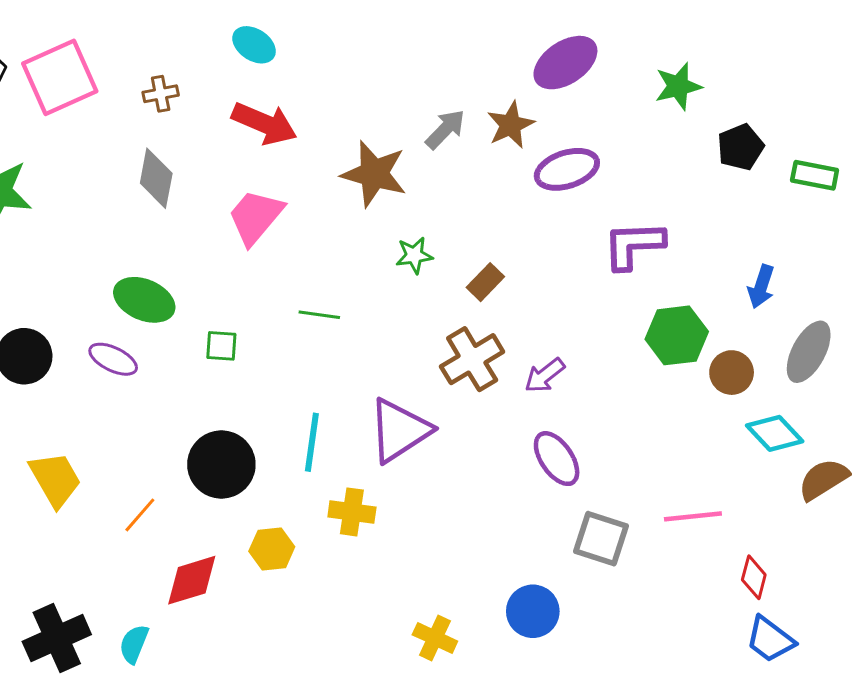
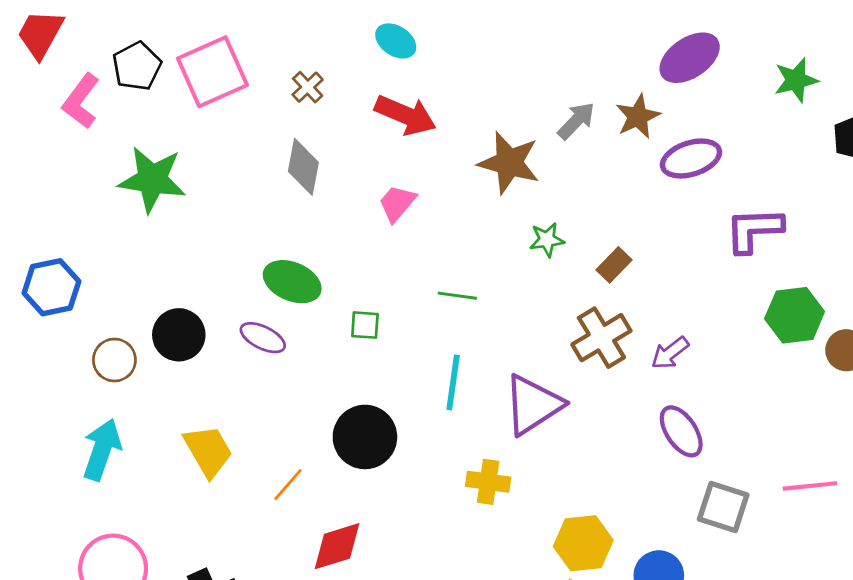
brown cross: (161, 94) -> (308, 87), turned -32
pink trapezoid: (255, 217) -> (397, 203), size x0.7
cyan line: (312, 442) -> (453, 382), moved
yellow hexagon: (272, 549) -> (583, 543), moved, size x1.4

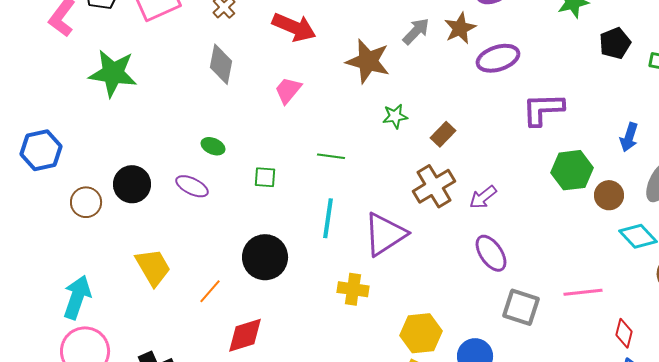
green ellipse: (292, 282) -> (213, 146), size x0.6
cyan arrow: (102, 450) -> (77, 297), moved

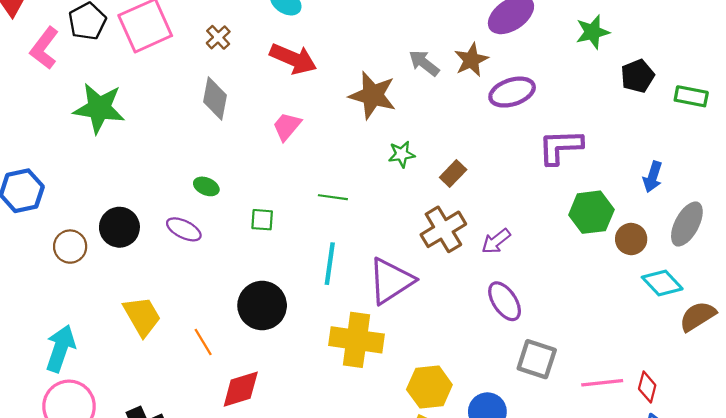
gray arrow: (416, 31) -> (424, 63), turned -96
yellow cross: (353, 289) -> (357, 340), size x1.6
orange line: (210, 291) -> (203, 342), turned -72
pink line: (583, 292) -> (602, 383), moved

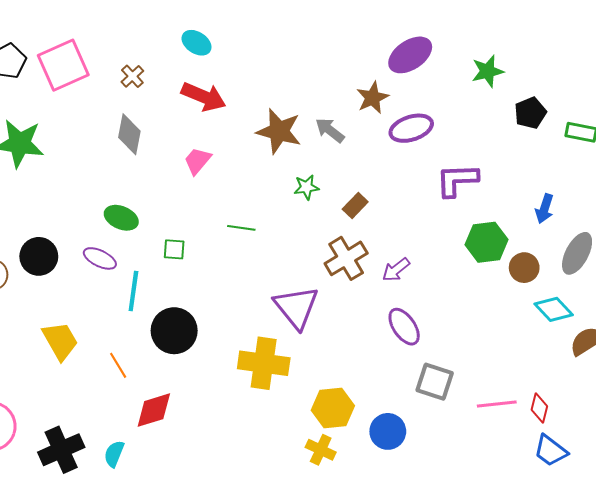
gray arrow: (424, 63) -> (330, 130), moved
green ellipse: (206, 186) -> (121, 218), size x1.4
cyan line: (330, 264) -> (133, 291), moved
purple triangle: (391, 281) -> (296, 307), turned -36

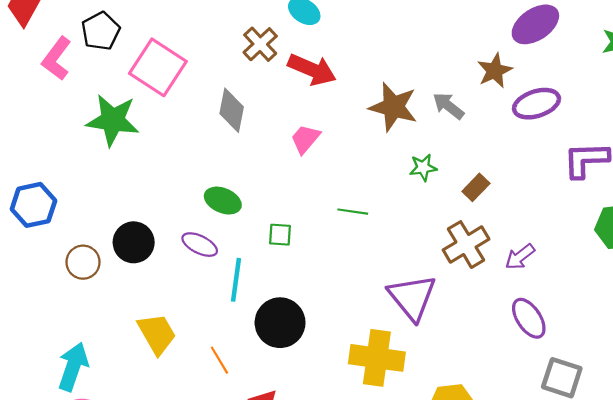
pink square: (63, 65) -> (158, 67), moved, turned -33
brown cross: (132, 76) -> (260, 44), moved, size x1.4

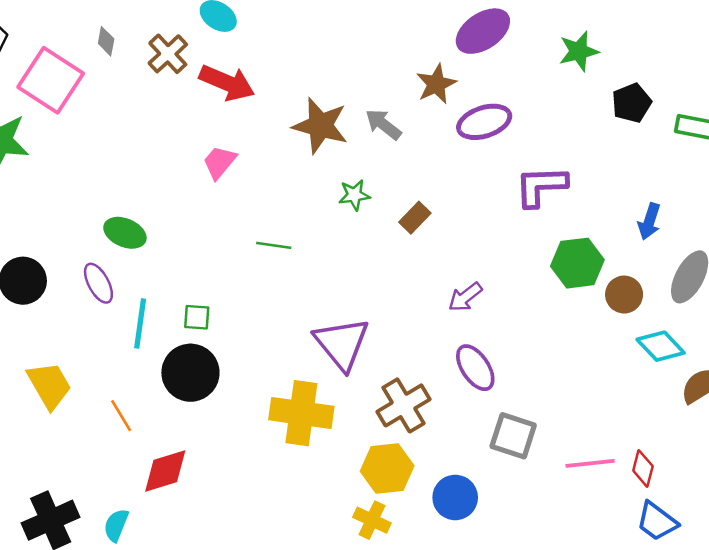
gray diamond: (232, 110) -> (106, 41), moved, size x0.6
green square: (280, 235) -> (197, 317), moved
purple ellipse: (200, 245) -> (98, 283), turned 36
brown cross: (466, 245) -> (403, 405), moved

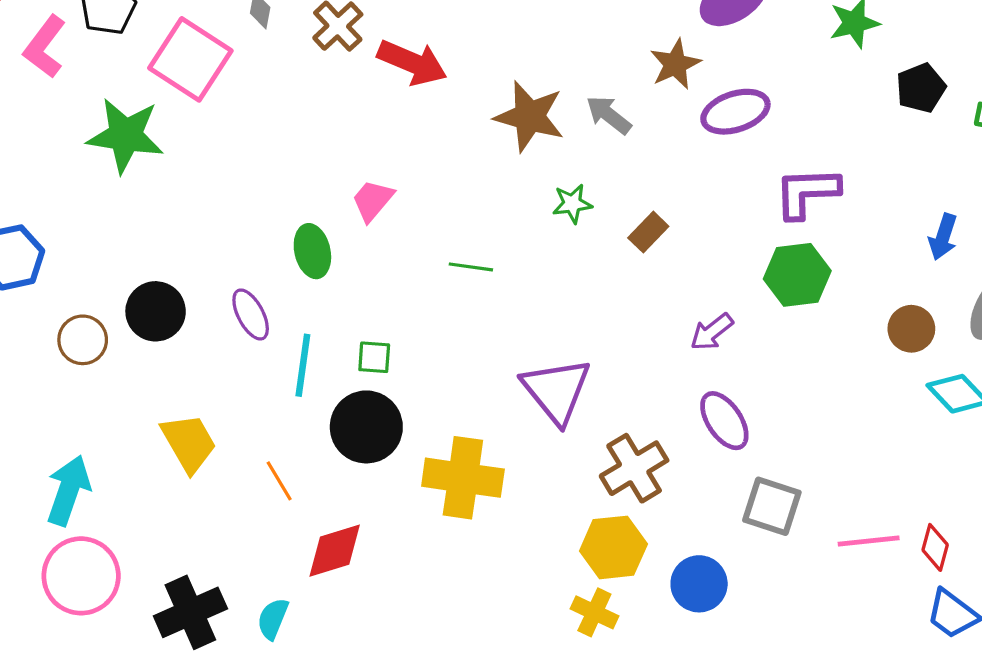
pink trapezoid: (219, 162) -> (373, 200), moved
green ellipse: (125, 233) -> (312, 251), moved, turned 54
green hexagon: (577, 263) -> (797, 275), moved
yellow cross: (301, 413) -> (463, 478), moved

